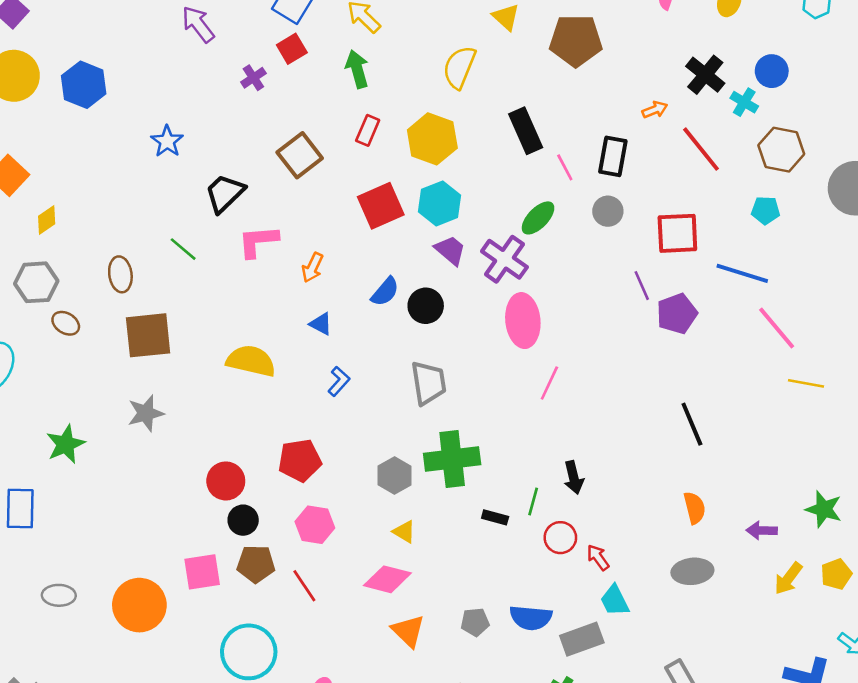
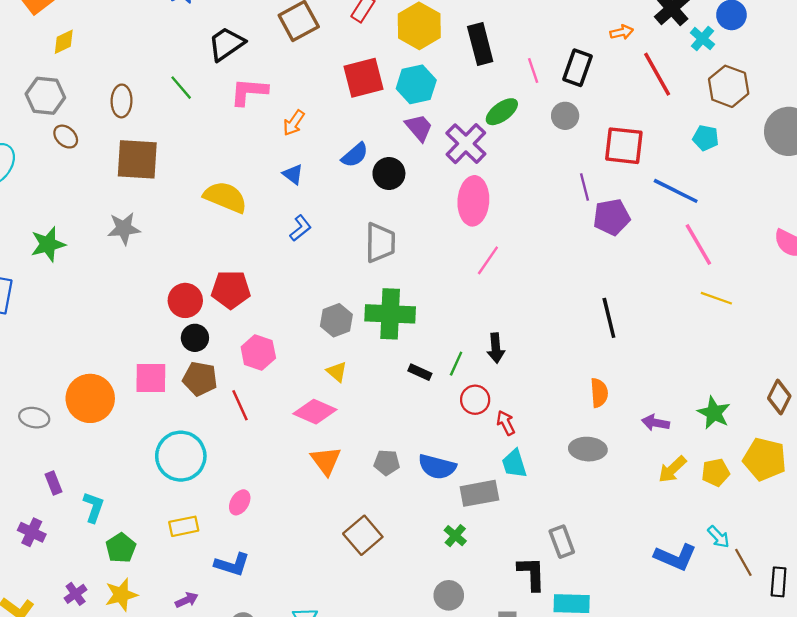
black rectangle: (526, 131) -> (480, 44), moved
red pentagon: (300, 460) -> (231, 290), moved
gray ellipse: (59, 595) -> (34, 418), moved

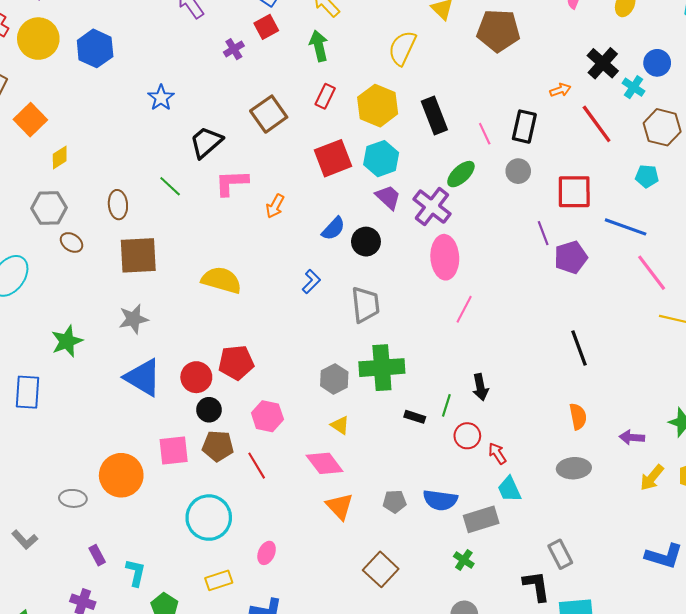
blue triangle: (293, 174) -> (143, 378), moved, size x2.0
blue L-shape: (300, 228) -> (311, 282), moved
pink diamond: (315, 412) -> (325, 463), turned 36

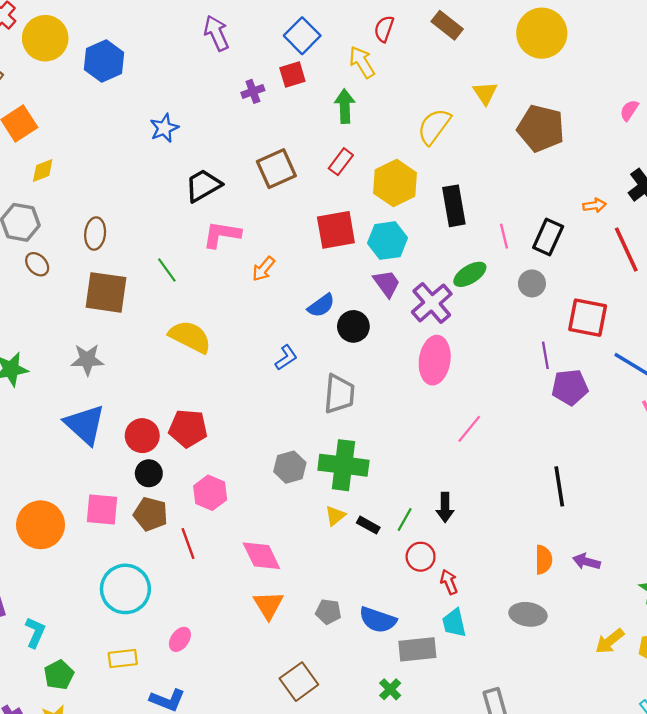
green line: (170, 186) -> (167, 270), moved
pink line: (464, 309) -> (469, 429), moved
yellow triangle: (340, 425) -> (335, 516), moved, turned 36
purple arrow: (632, 437) -> (586, 562), moved

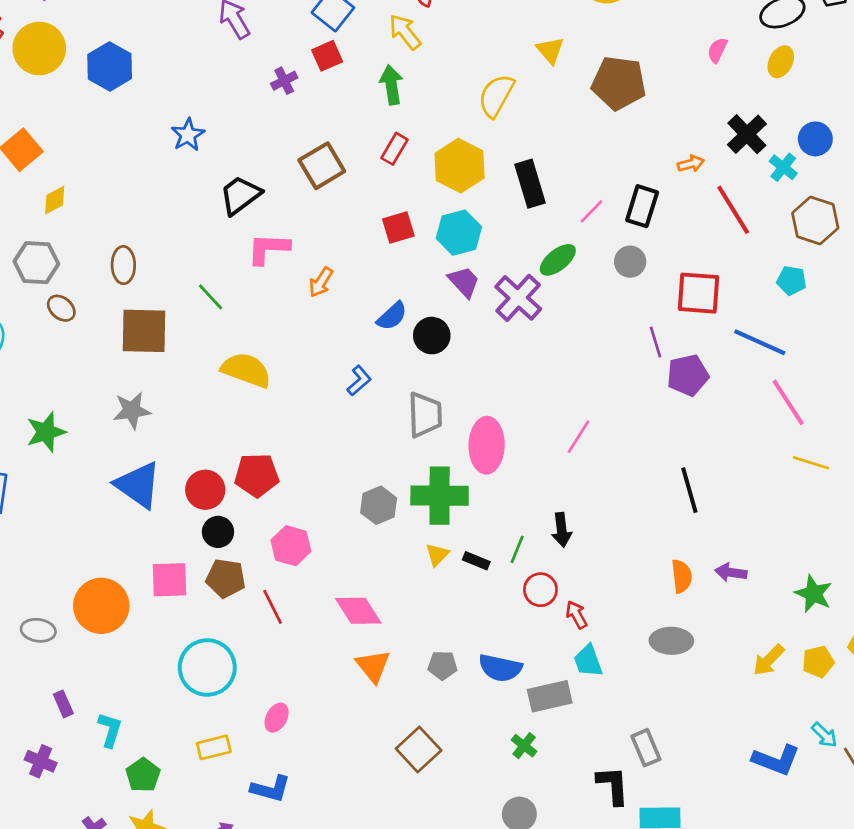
red square: (336, 230) -> (398, 228), size x0.7
pink line: (504, 236) -> (592, 211), turned 65
pink ellipse: (435, 360) -> (487, 445), moved

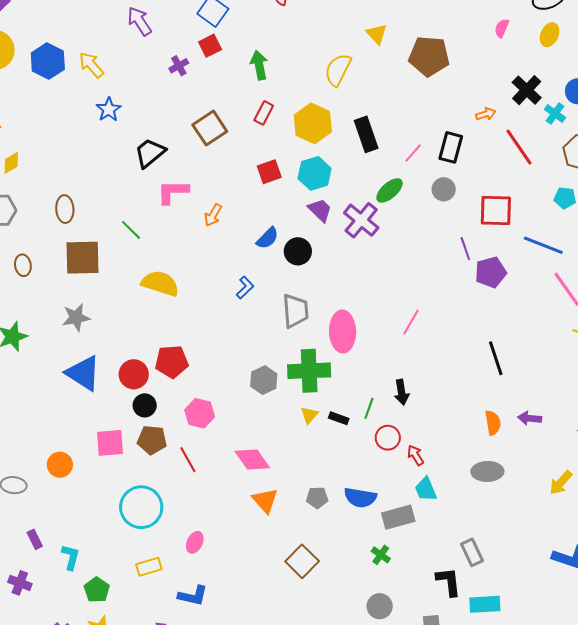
yellow arrow: (405, 32) -> (91, 65), moved
brown ellipse: (61, 308) -> (23, 265), moved, turned 45
orange circle: (101, 606) -> (60, 465), size x0.6

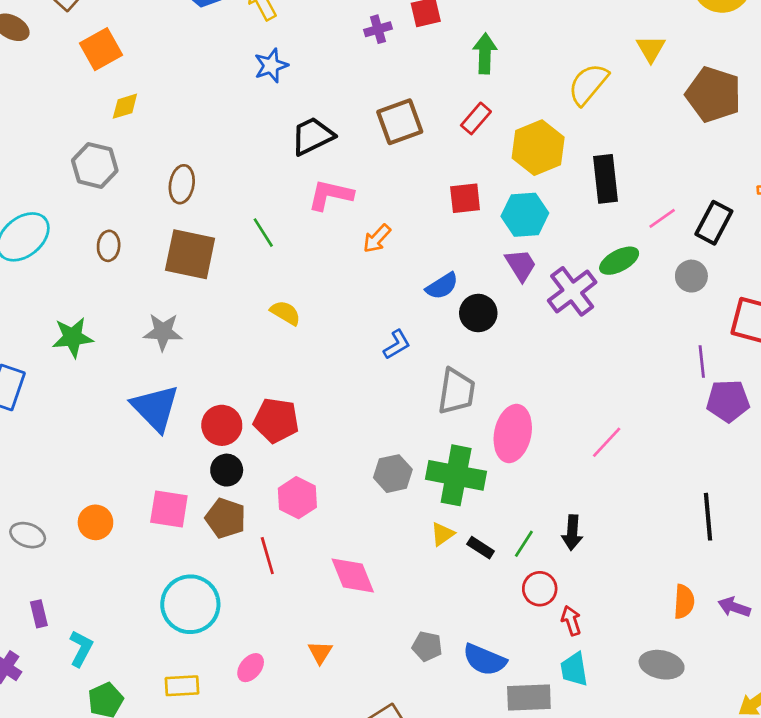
yellow semicircle: (160, 283) -> (285, 313), size x0.6
orange triangle: (265, 501) -> (320, 652), moved, size x0.7

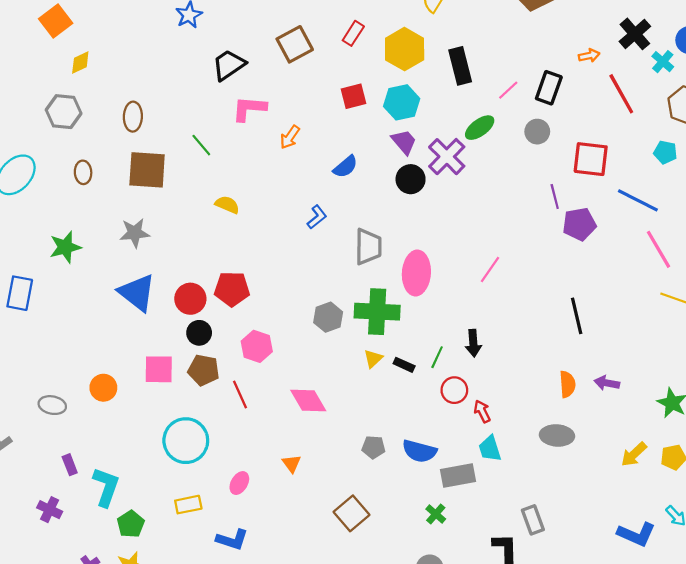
black circle: (478, 313) -> (411, 179), moved
cyan L-shape: (81, 649) -> (106, 487), size x1.4

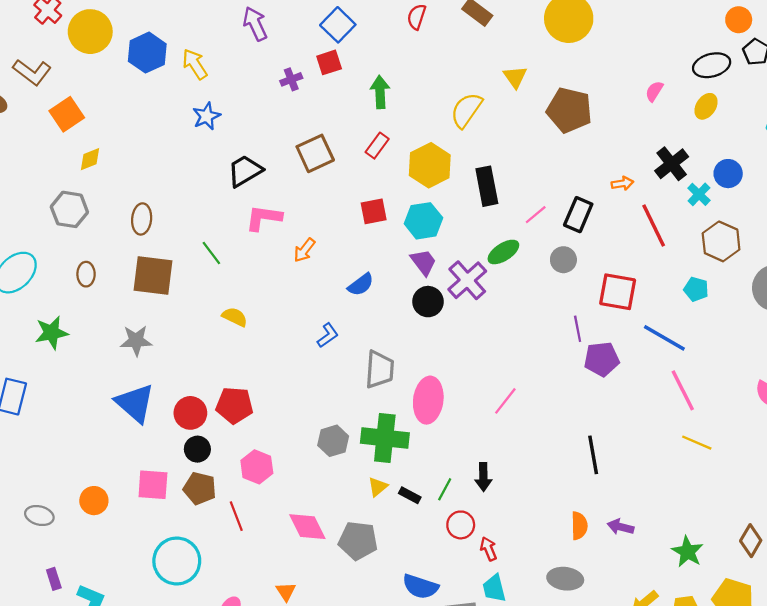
green star: (65, 247) -> (52, 333), moved
gray pentagon: (374, 447) -> (358, 541), moved, size x1.6

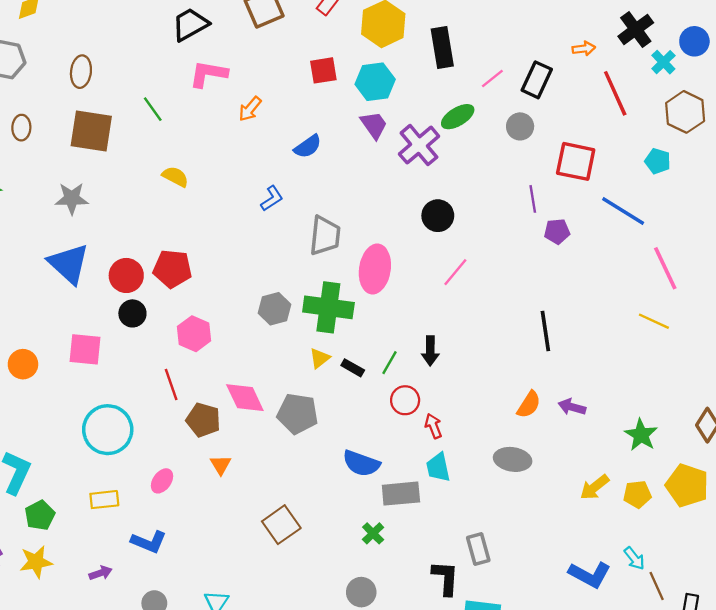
black circle: (428, 302) -> (438, 216), moved
purple pentagon: (602, 359) -> (557, 231), size x0.7
pink line: (683, 390) -> (665, 268), moved
brown pentagon: (200, 488) -> (203, 420), moved
orange semicircle: (579, 526) -> (529, 405), turned 32

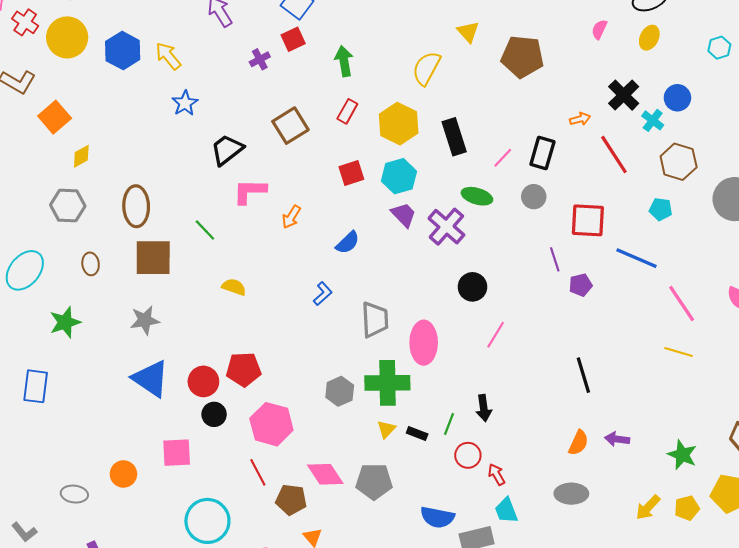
brown ellipse: (81, 72) -> (136, 206), size x1.4
green ellipse: (458, 117) -> (477, 196), turned 56
pink hexagon: (194, 334) -> (271, 424), size x1.4

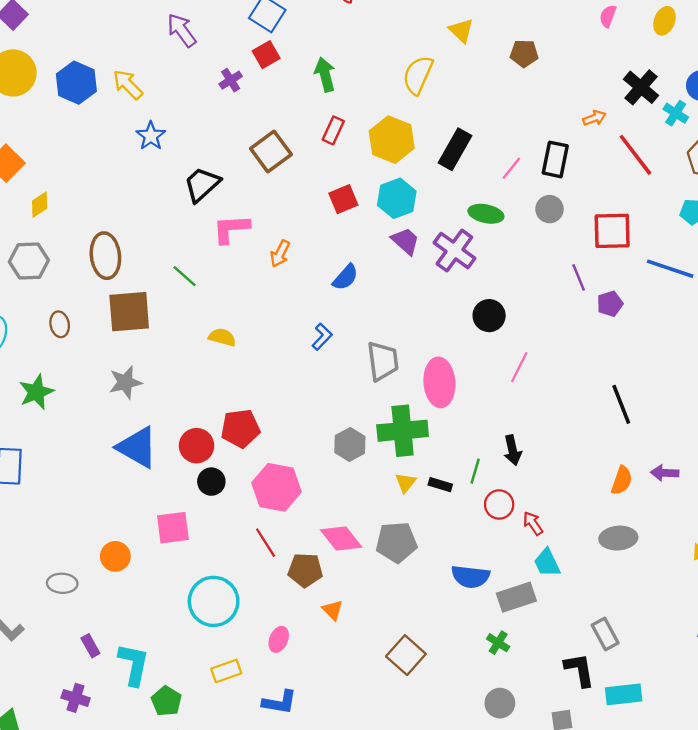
brown pentagon: (522, 57) -> (524, 53), size x0.6
black rectangle: (454, 137) -> (455, 149), turned 52

